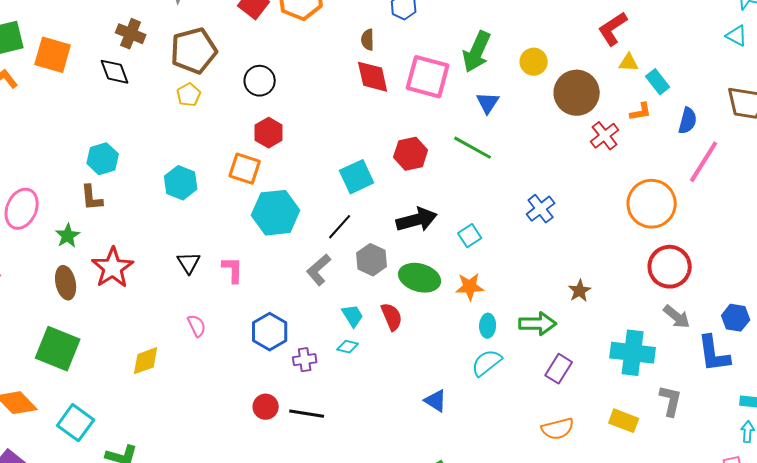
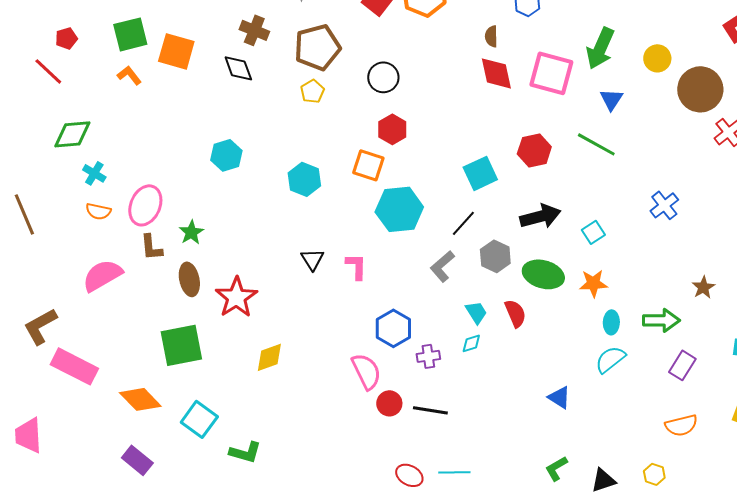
brown L-shape: (92, 198) -> (151, 247), moved
red star: (113, 268) -> (236, 297), moved
pink semicircle: (197, 326) -> (366, 371), moved, size x1.6
cyan diamond: (348, 347) -> (471, 343), turned -30
green square: (58, 349) -> (181, 345), turned -33

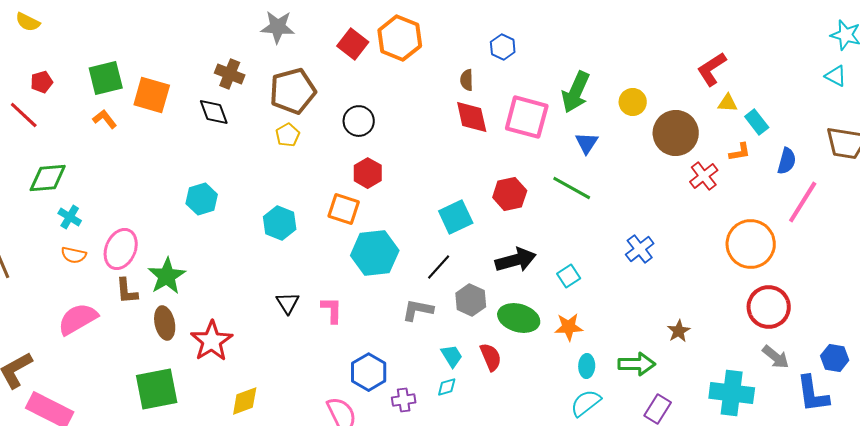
green star: (191, 232) -> (167, 276), size x1.5
gray L-shape: (442, 266) -> (418, 310), turned 52

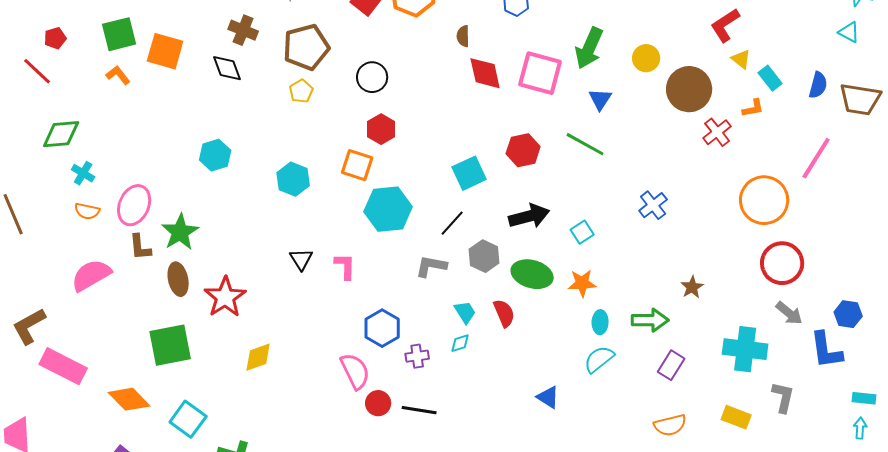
brown semicircle: (467, 80) -> (463, 36), moved
yellow triangle: (728, 103) -> (741, 59), turned 35
blue semicircle: (787, 161) -> (818, 85), moved

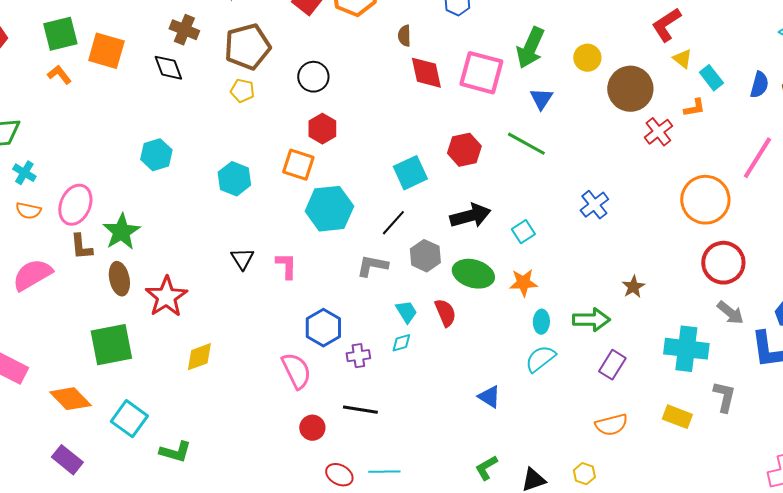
yellow pentagon: (301, 91) -> (242, 91), turned -30
red circle: (378, 403) -> (312, 428), moved

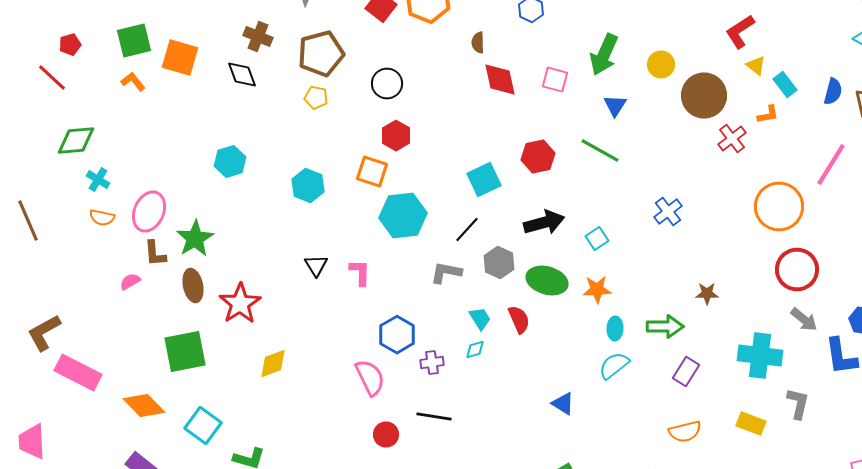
pink square: (481, 73) -> (555, 80), size x0.6
pink semicircle: (32, 275) -> (130, 282), moved, size x0.5
brown star: (633, 287) -> (707, 294), turned 30

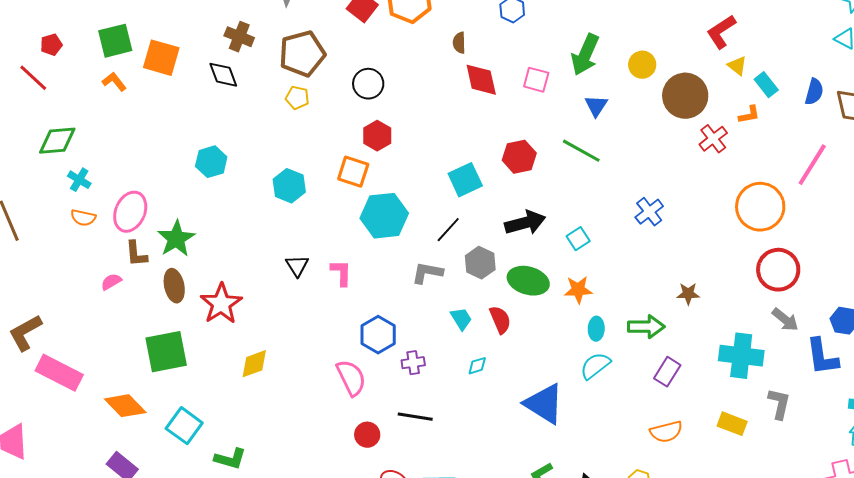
cyan diamond: (475, 350) -> (477, 366), moved
blue triangle: (563, 404) -> (544, 404), size x1.8

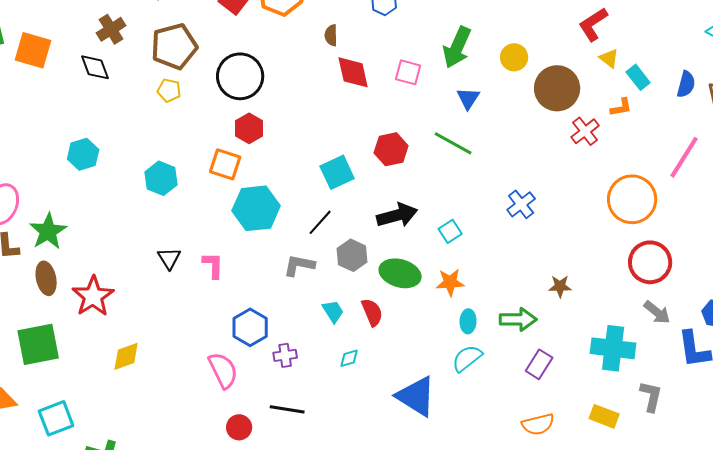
brown cross: (239, 37) -> (111, 29), turned 36
black circle: (368, 84) -> (240, 76), size x1.5
cyan square: (184, 426) -> (56, 418), turned 33

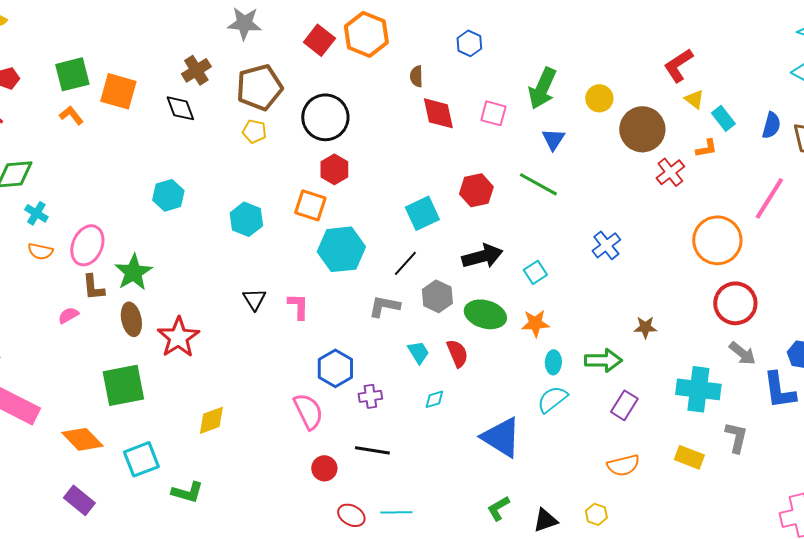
yellow diamond: (126, 356) -> (211, 420), moved

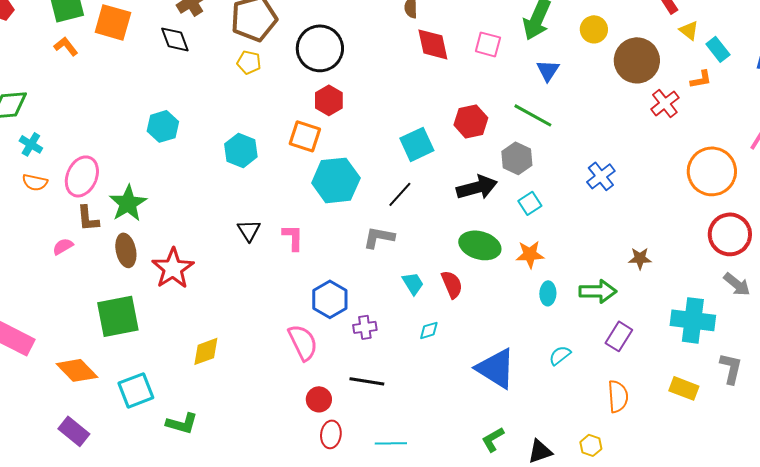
gray hexagon: (437, 296) -> (517, 158), moved
cyan semicircle: (552, 399) -> (560, 355), moved, size x0.7
orange semicircle: (623, 465) -> (618, 396), turned -80
red ellipse: (351, 515) -> (331, 434), moved, turned 68

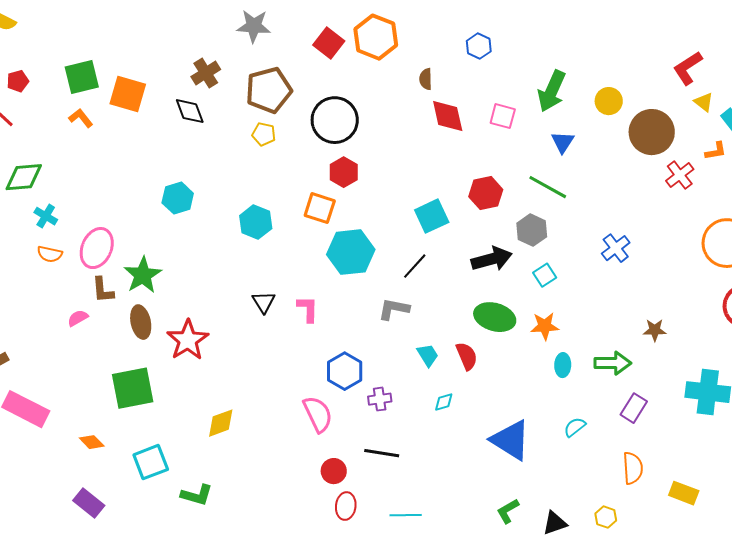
orange diamond: (77, 370) -> (92, 442), size x0.6
yellow rectangle: (684, 388) -> (684, 493), moved

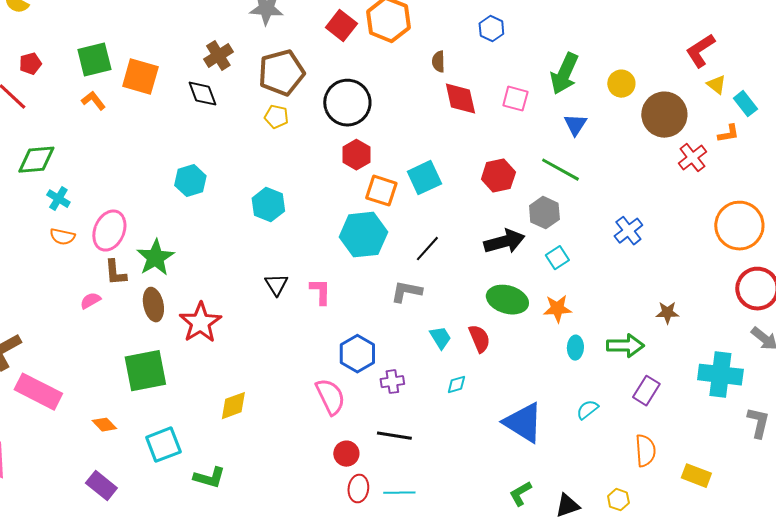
orange square: (320, 208) -> (381, 191), moved
cyan square: (432, 216) -> (424, 178), moved
cyan line: (406, 515) -> (399, 493), moved

